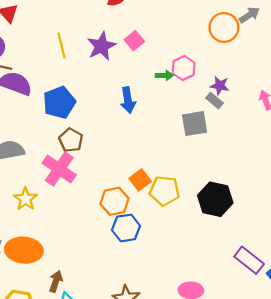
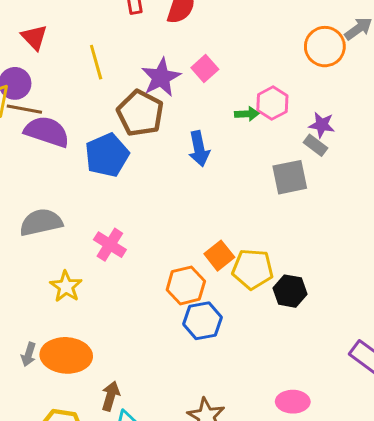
yellow line: (62, 46) -> (96, 62), moved
brown pentagon: (71, 140) -> (140, 113), moved, size x1.4
pink cross: (59, 169) -> (110, 245), size x0.7
black hexagon: (215, 199) -> (290, 291), moved, size x0.7

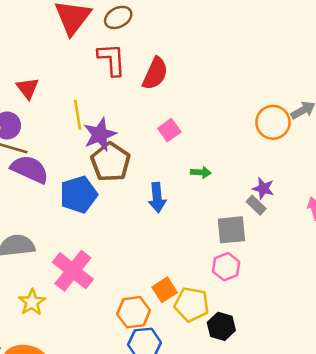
purple star: (161, 77) -> (100, 134), moved
pink hexagon: (272, 103) -> (226, 267), moved
pink cross: (110, 245) -> (73, 271), size x1.5

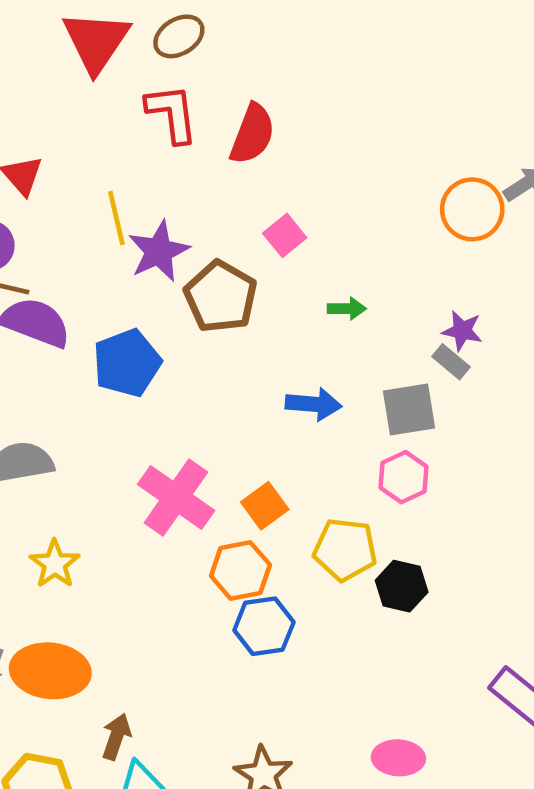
brown pentagon: (111, 162) -> (221, 297), moved
blue arrow: (157, 198) -> (314, 404), moved, turned -76
pink cross: (73, 271) -> (176, 497), moved
orange square: (165, 290) -> (265, 506), moved

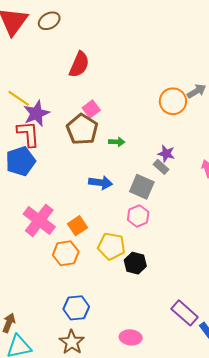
red L-shape: (172, 113) -> (28, 134), moved
yellow line: (116, 218) -> (19, 98), turned -45
brown pentagon: (221, 297) -> (82, 129), moved
gray square: (409, 410) -> (142, 187), turned 30
blue hexagon: (264, 626) -> (76, 308), moved

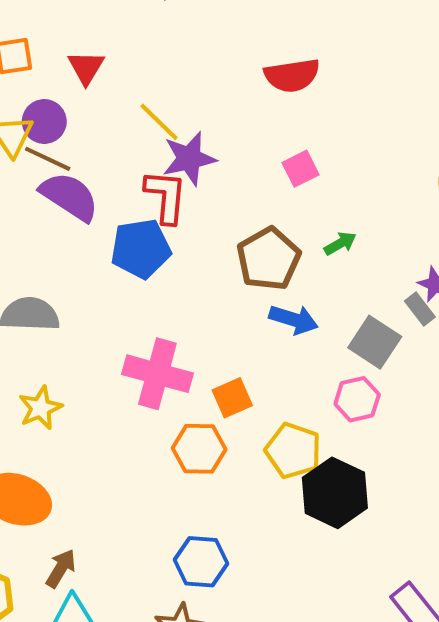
red semicircle: (79, 64) -> (292, 75), turned 48
brown pentagon: (82, 129) -> (269, 259), moved
green arrow: (117, 142) -> (340, 243), turned -42
pink cross: (39, 220) -> (157, 374), turned -32
black hexagon: (135, 263) -> (335, 493), size x1.5

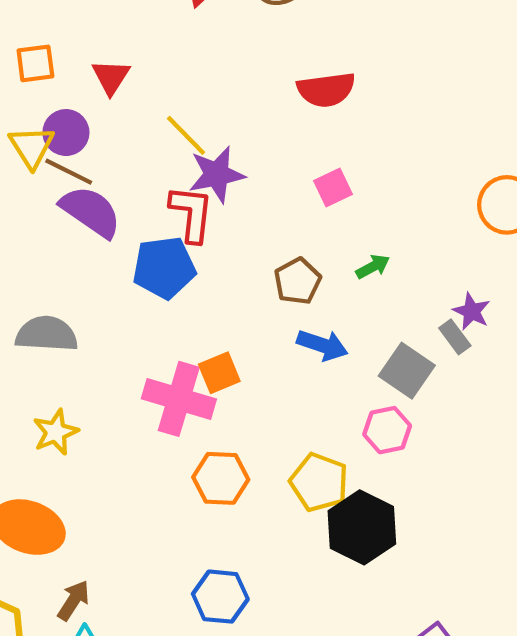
brown pentagon: (269, 259) -> (298, 281), size x0.7
orange square: (232, 398) -> (219, 373), moved

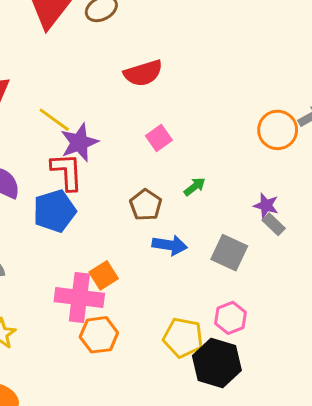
gray rectangle: (455, 337) -> (274, 224), moved
pink hexagon: (387, 430) -> (230, 318), moved
orange hexagon: (221, 478) -> (99, 335), moved

